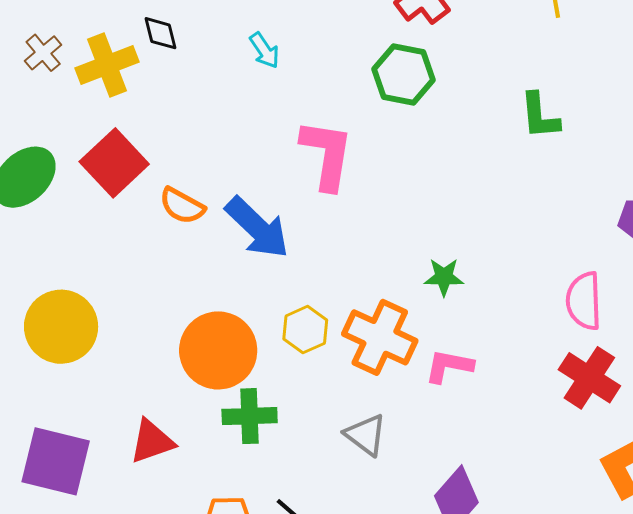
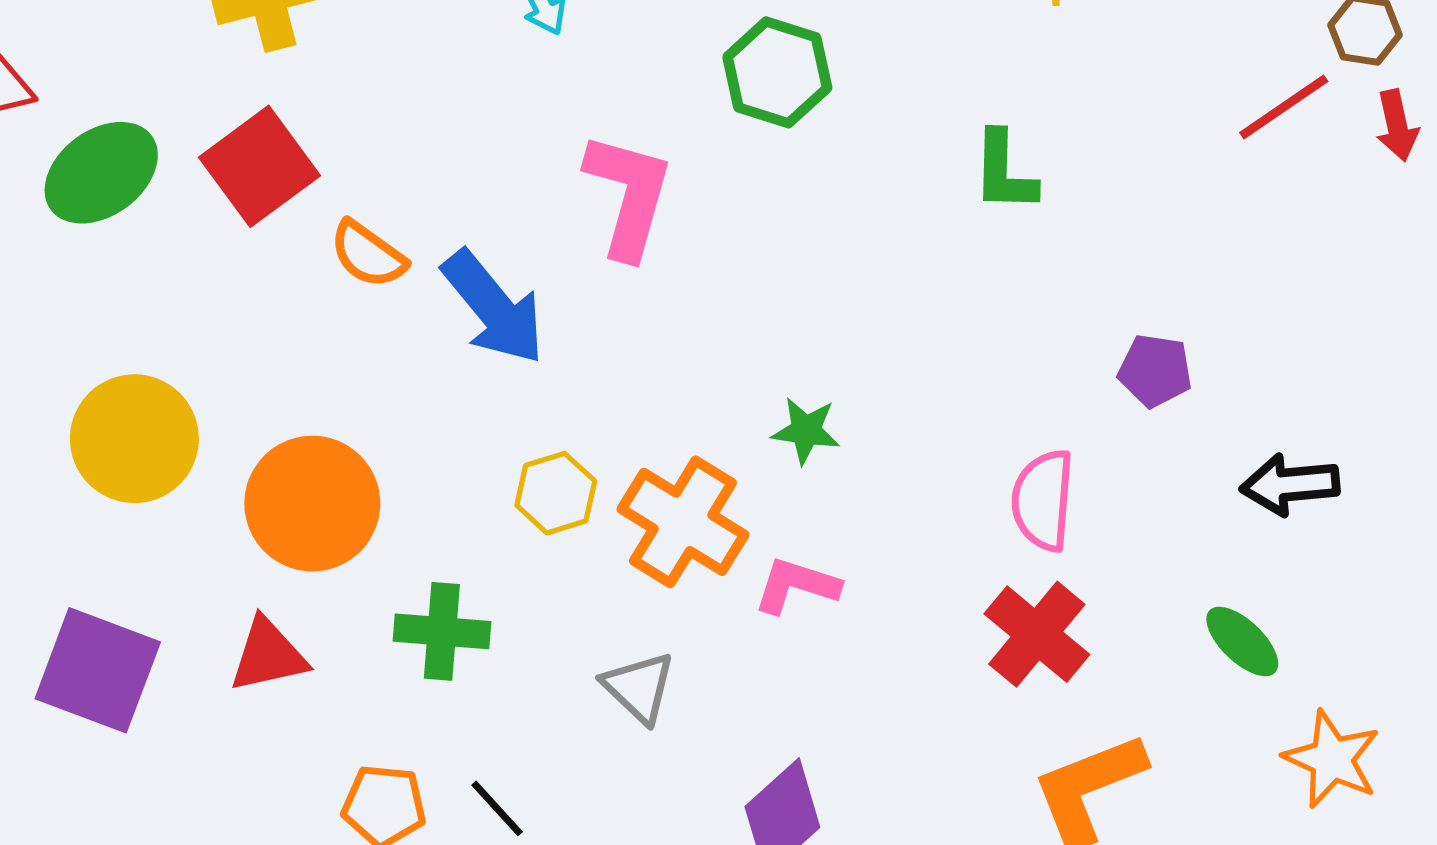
orange circle: (218, 350) -> (312, 504), moved

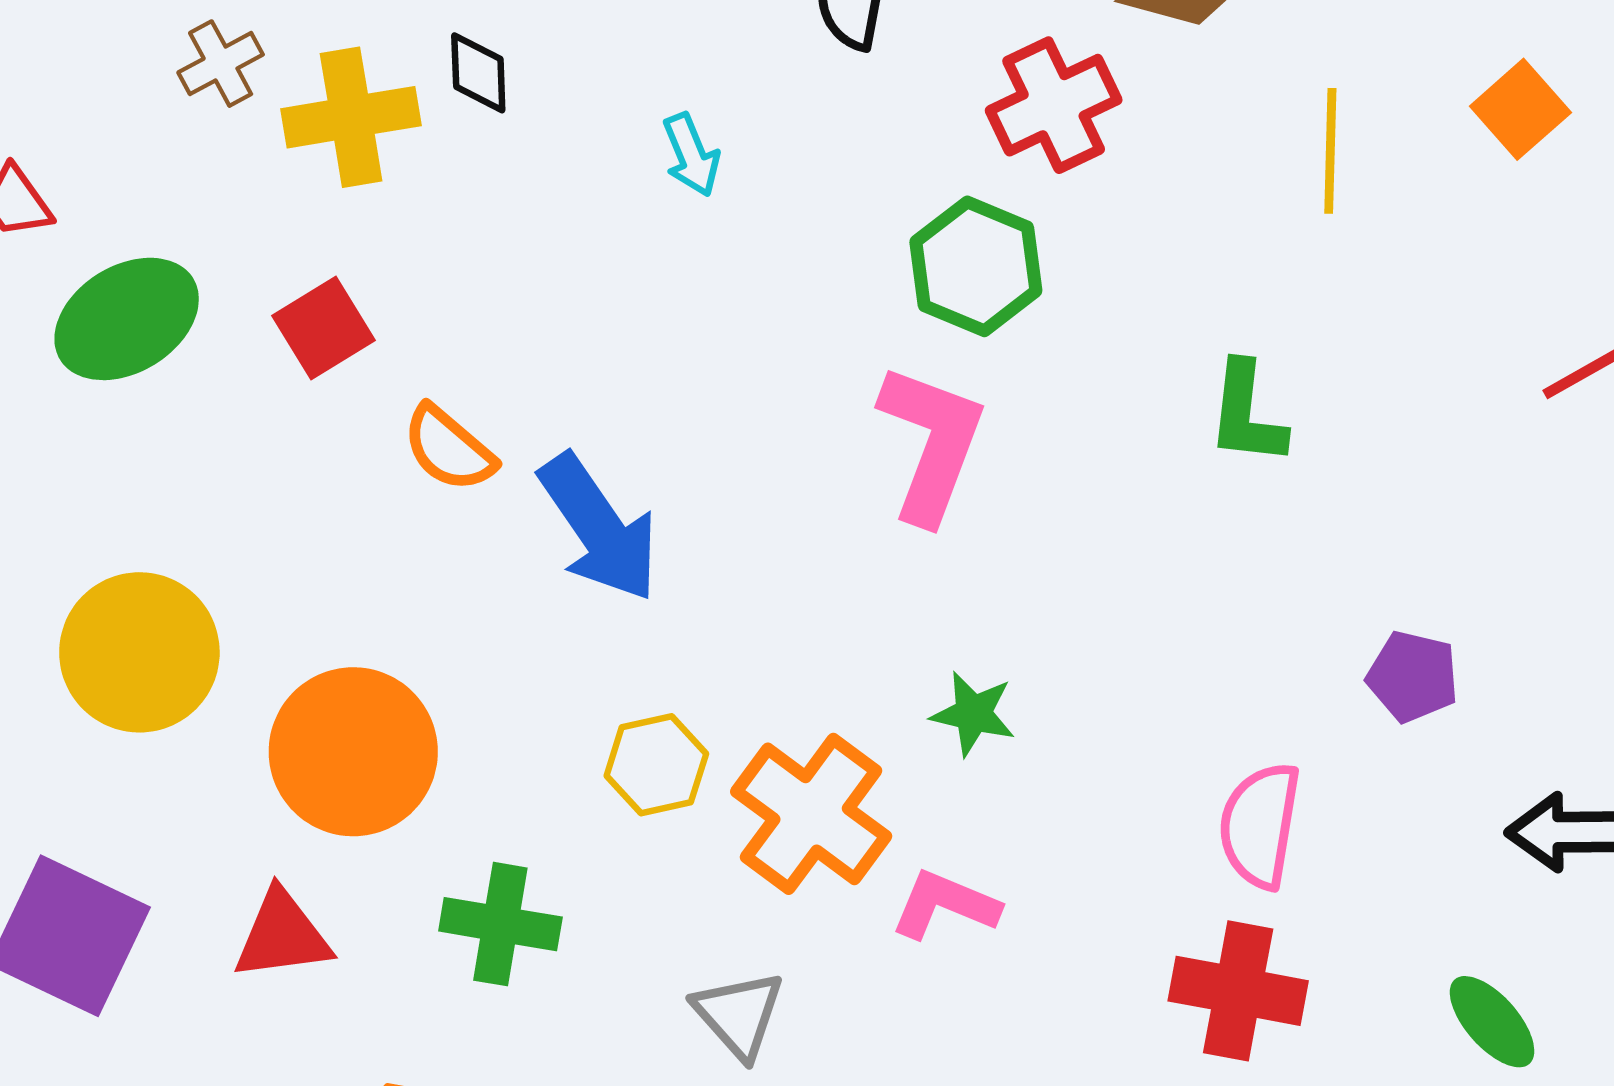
red square: (259, 166) -> (324, 328), size x0.7
pink L-shape: (629, 195) -> (931, 443), moved
red cross: (1037, 634) -> (1238, 991), turned -34

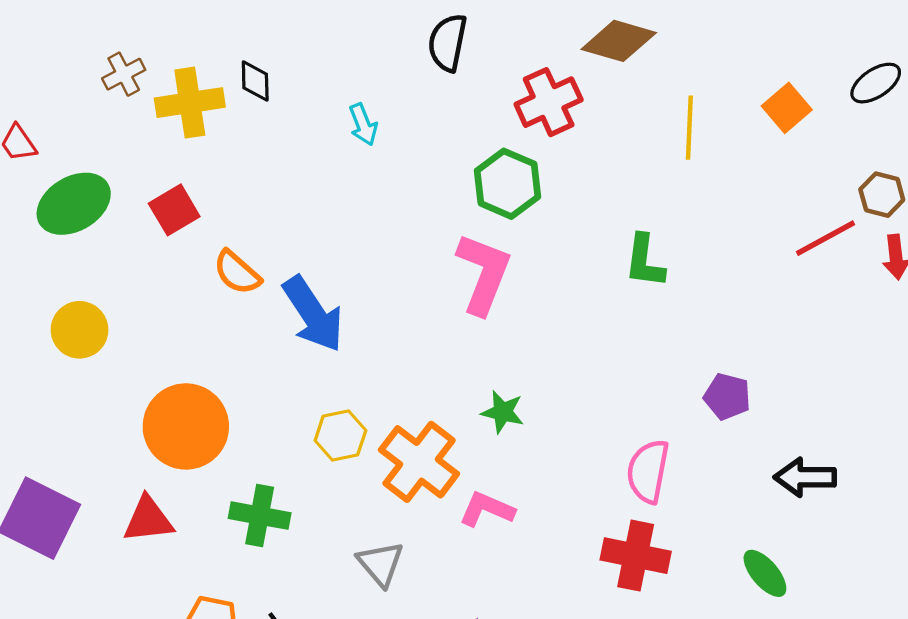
yellow circle: (139, 652) -> (80, 330), moved, size x0.7

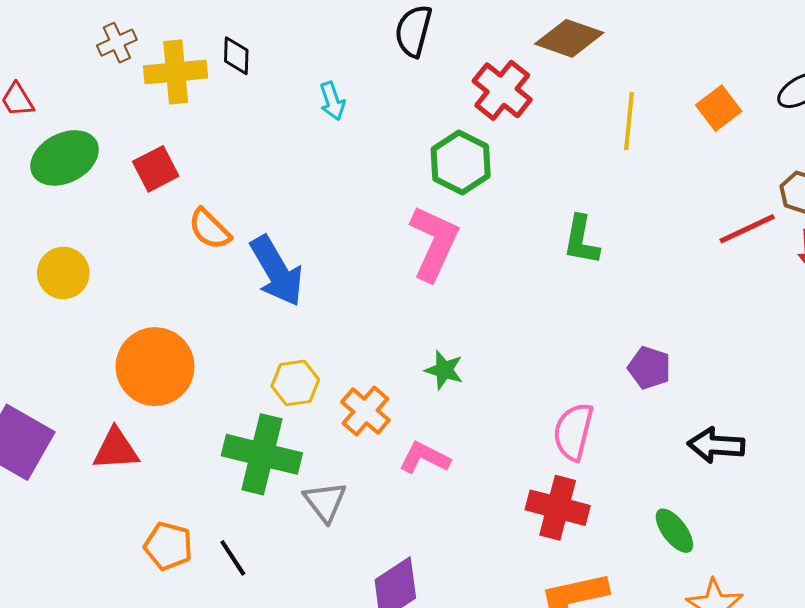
red cross: (549, 102) -> (502, 90), turned -30
orange cross: (419, 462) -> (365, 411), size x0.7
green cross: (260, 516) -> (262, 454), moved, size x1.4

